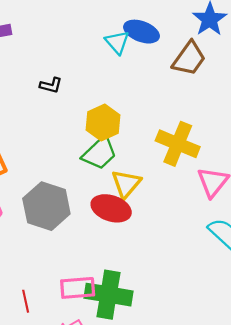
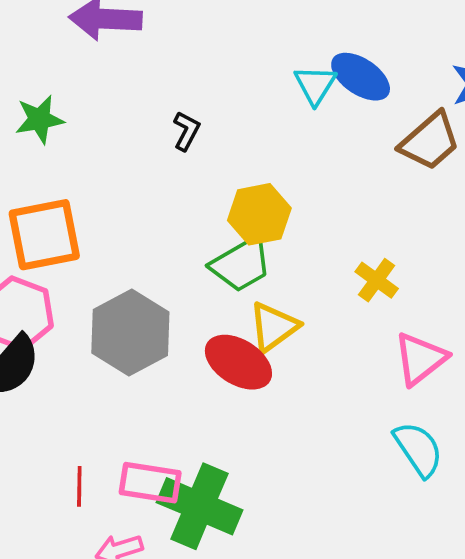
black L-shape: (51, 85) -> (186, 131), turned -90
yellow cross: (178, 144) -> (377, 280), size x0.6
red line: (26, 301) -> (79, 486), moved

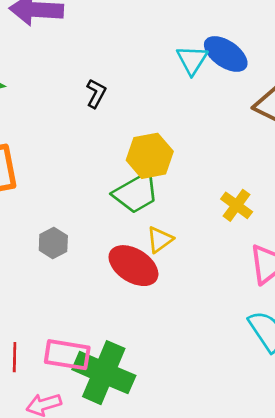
yellow triangle: (274, 327) -> (160, 240), size x0.7
gray hexagon: (130, 332) -> (53, 243), size x0.5

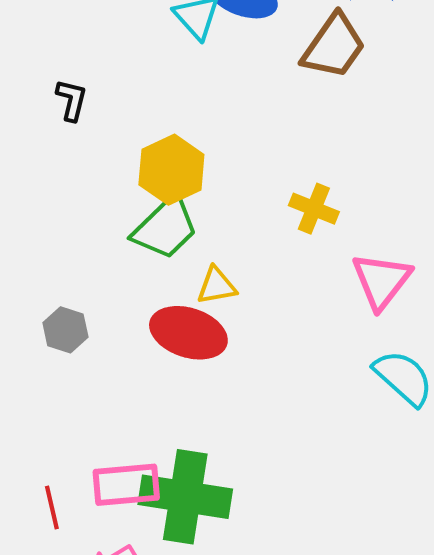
yellow triangle: (160, 240) -> (217, 286), turned 40

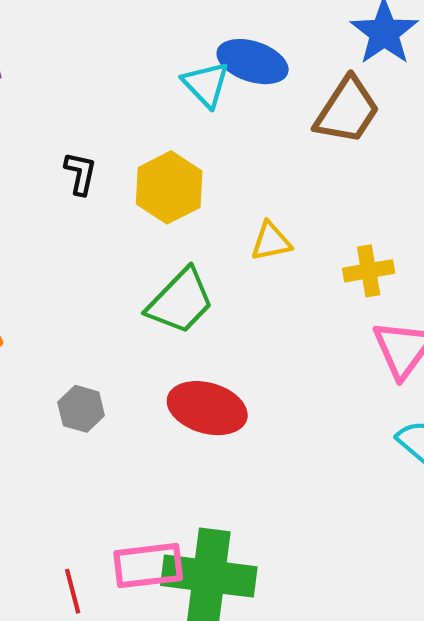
yellow hexagon: (171, 170) -> (169, 187), moved
yellow cross: (314, 209) -> (369, 271), moved, turned -30
yellow triangle: (217, 286) -> (271, 241), moved

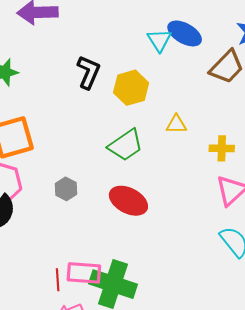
black L-shape: (80, 173) -> (88, 72), size x1.5
red line: (73, 591) -> (58, 280), moved

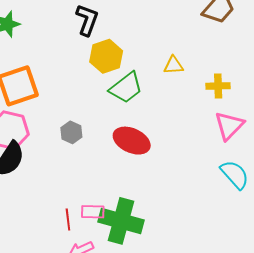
yellow hexagon: (131, 88) -> (106, 56), moved
pink rectangle: (84, 273) -> (93, 212), size x0.7

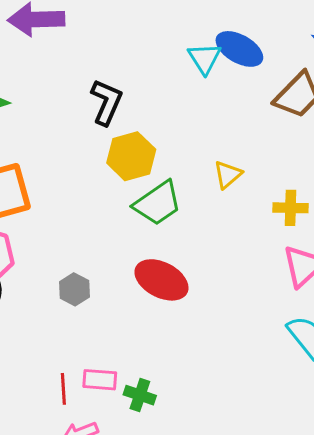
yellow triangle: (173, 65) -> (228, 175), turned -40
gray hexagon: (71, 132) -> (74, 289), moved
green cross: (121, 221) -> (140, 395), size x0.5

